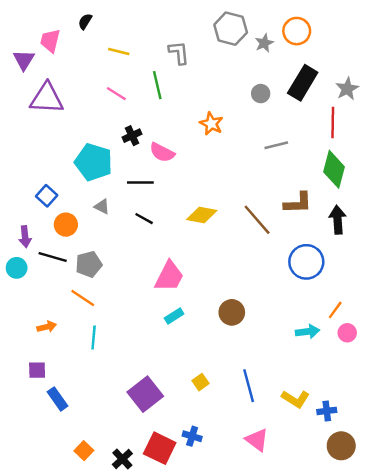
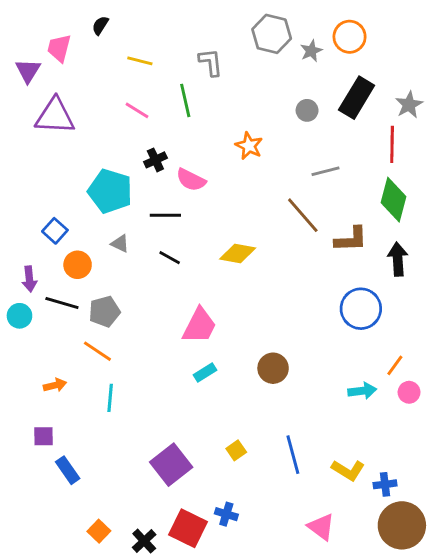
brown line: (257, 220) -> (303, 215), moved
pink triangle: (257, 440) -> (321, 527), moved
brown circle: (341, 446) -> (402, 525), size x1.4

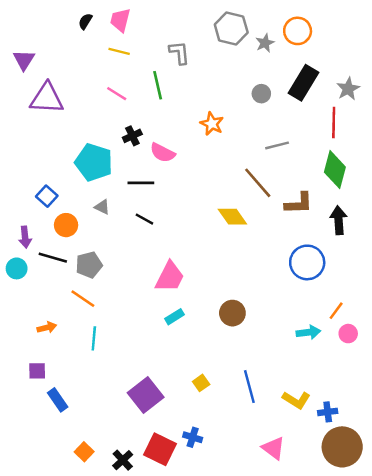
pink trapezoid: (59, 48) -> (120, 20), moved
yellow diamond: (238, 253) -> (232, 217), moved, turned 44

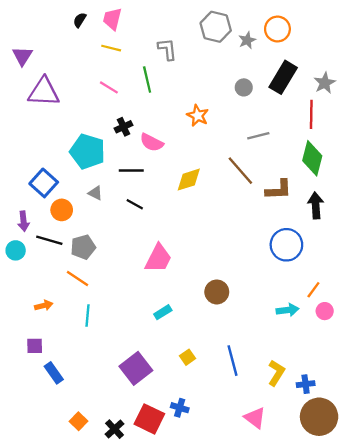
blue square: (47, 196) -> (44, 183), size x1.4
yellow diamond: (232, 217) -> (189, 180), moved, turned -72
cyan rectangle: (175, 317) -> (163, 312), moved
yellow L-shape: (296, 400) -> (276, 373), turned -90

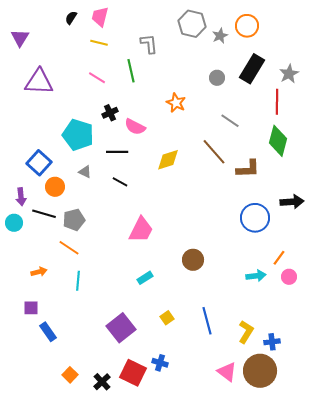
purple triangle: (22, 56) -> (20, 38), moved
gray line: (258, 136) -> (230, 121), turned 48
black arrow: (316, 205) -> (292, 202), moved, turned 90
brown circle: (319, 417) -> (260, 371), moved

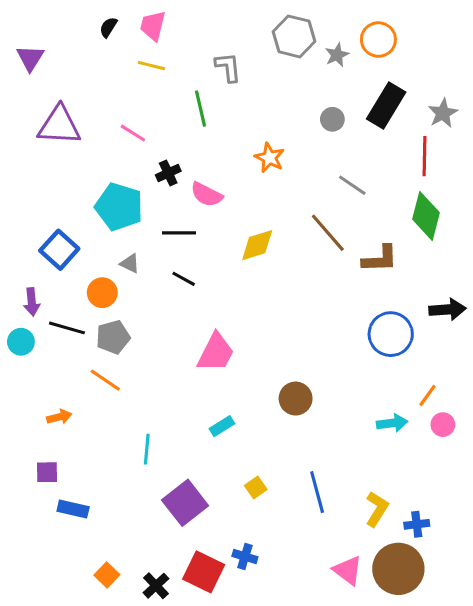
pink line: (97, 78) -> (133, 133), moved
orange circle: (55, 187) -> (102, 293), moved
cyan line: (78, 281) -> (147, 449), moved
blue rectangle: (48, 332) -> (73, 509), turned -42

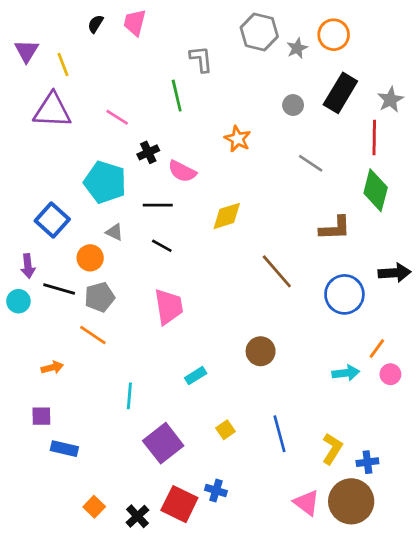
yellow line: (151, 66) -> (63, 64), moved, turned 55
brown line: (328, 233) -> (277, 271), moved
pink trapezoid: (216, 352) -> (169, 307), moved, turned -36

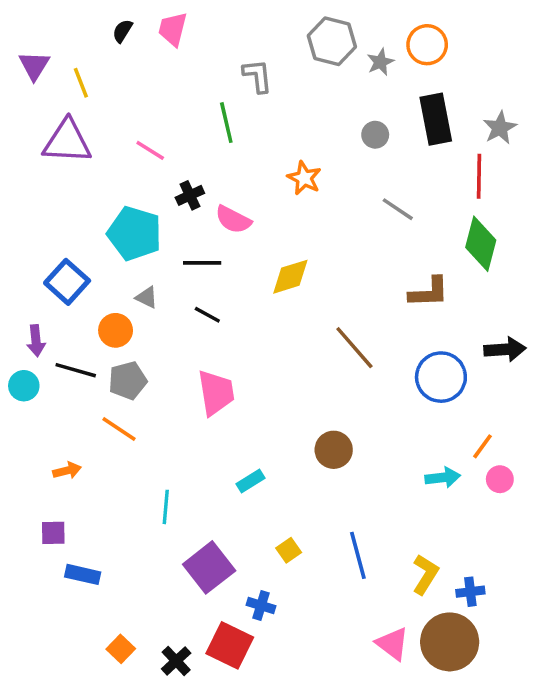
black rectangle: (340, 93) -> (436, 119), turned -42
blue cross: (216, 491) -> (261, 606), moved

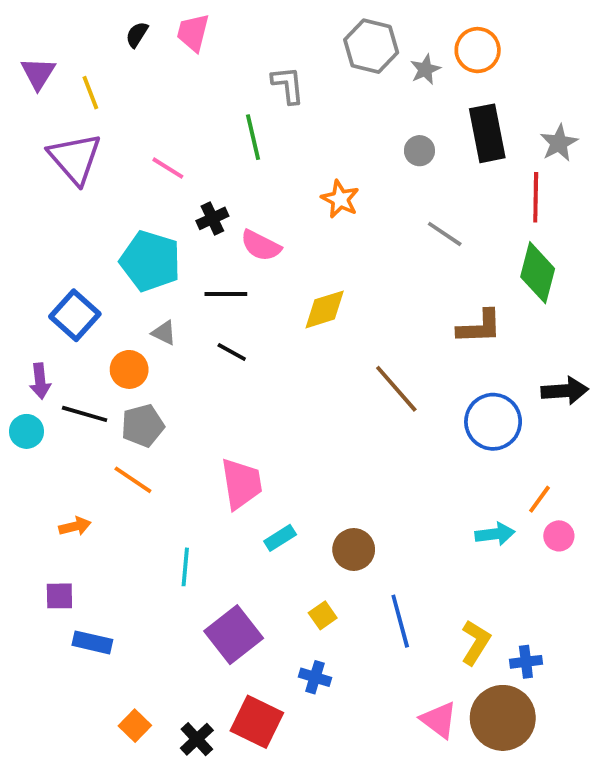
purple triangle: (67, 142) -> (75, 158), turned 46
pink trapezoid: (216, 393) -> (241, 484), moved
brown circle: (334, 450) -> (354, 549), moved
blue cross: (261, 606) -> (315, 677), moved

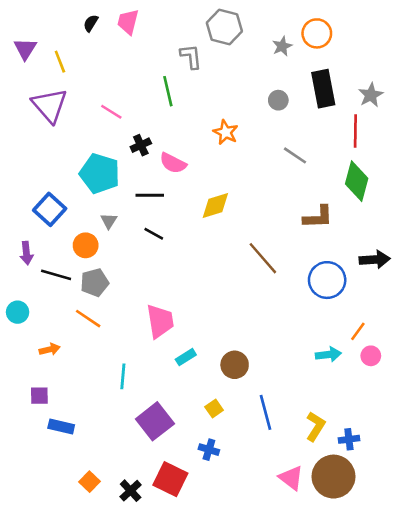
gray hexagon: (371, 46) -> (224, 27), moved
gray triangle: (164, 333) -> (109, 221), turned 36
cyan circle: (27, 431) -> (18, 312), moved

